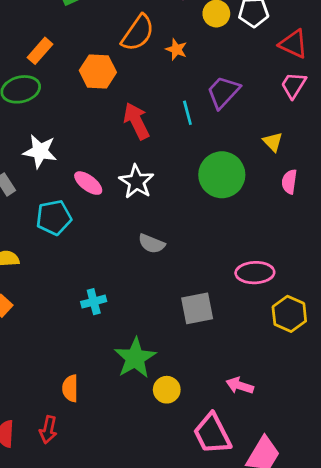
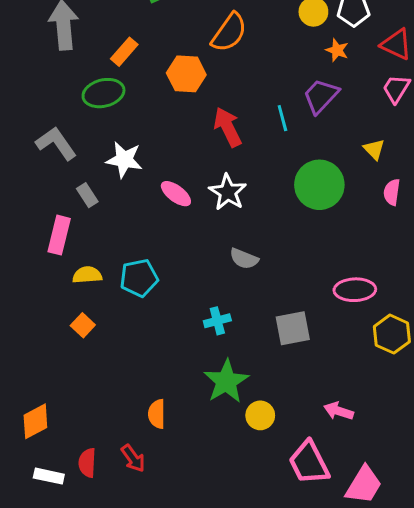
orange star: (176, 49) -> (337, 50), moved
cyan pentagon: (54, 217) -> (139, 278), moved
cyan cross: (94, 302) -> (217, 321), moved
red arrow: (48, 430) -> (133, 458), turned -48

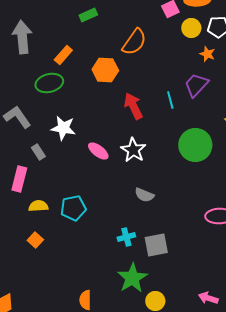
gray square: (293, 328) -> (156, 245), moved

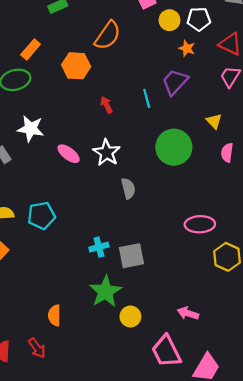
red arrow: (133, 106) -> (107, 105), size x0.6
gray semicircle: (144, 195) -> (128, 188), moved, turned -126

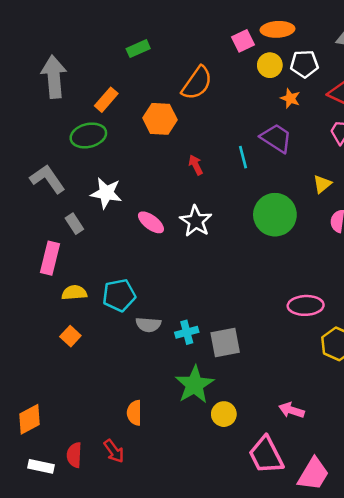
purple trapezoid: (175, 82) -> (276, 138), turned 80
yellow triangle: (214, 121) -> (322, 184), turned 35
gray semicircle: (128, 188) -> (148, 325), moved, turned 108

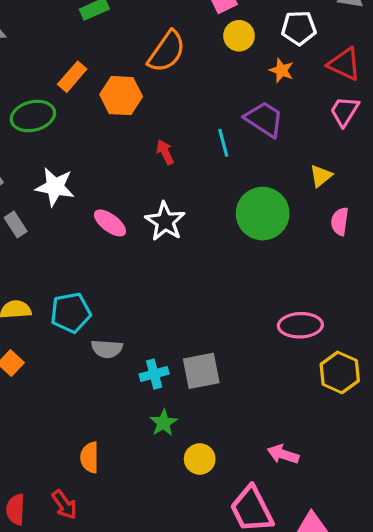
yellow circle: (270, 65) -> (239, 36), moved
orange rectangle: (106, 100) -> (72, 77), moved
cyan cross: (187, 332) -> (154, 374), moved
green star: (194, 385) -> (163, 423), size x0.6

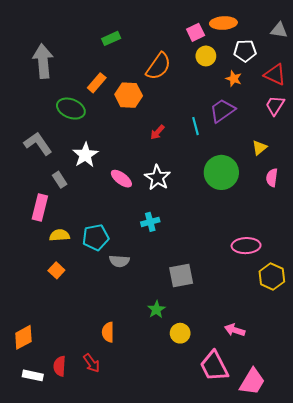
green ellipse: (33, 116) -> (71, 109), turned 36
purple trapezoid: (264, 119) -> (222, 111), turned -68
red arrow: (165, 152) -> (157, 132), turned -112
white star: (55, 187) -> (85, 155), turned 30
cyan cross: (154, 374) -> (150, 222), moved

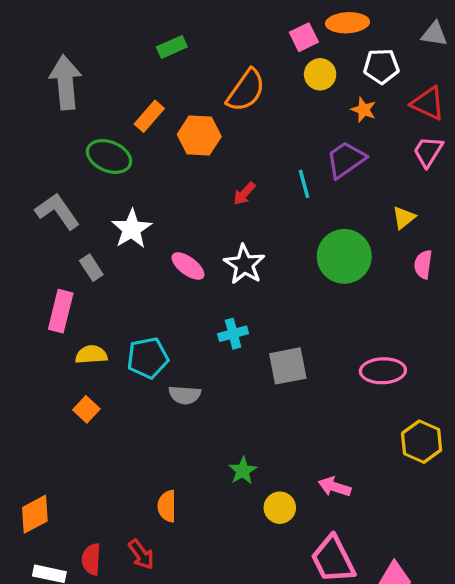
gray square: (181, 275) -> (288, 366), moved
yellow hexagon: (272, 277) -> (422, 442), moved
pink arrow: (235, 330) -> (335, 487), moved

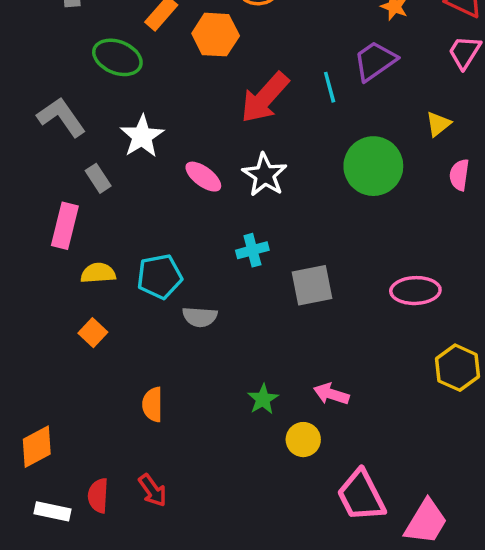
red arrow: (244, 194) -> (265, 98), size x2.0
pink arrow: (335, 487) -> (331, 394), moved
orange semicircle: (167, 506) -> (152, 404), moved

